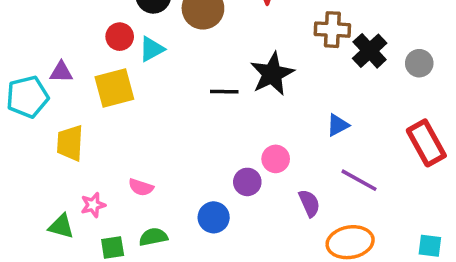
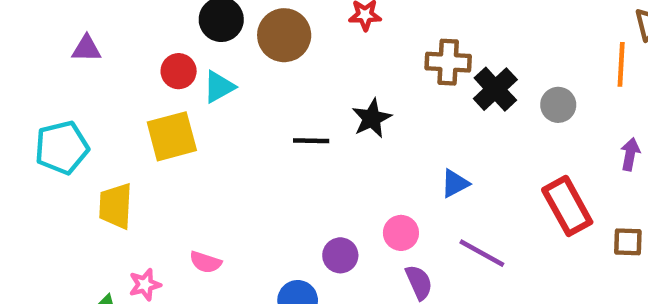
purple triangle: (61, 72) -> (86, 49), moved
black star: (272, 74) -> (372, 118), size x0.7
pink circle: (276, 159) -> (401, 233), moved

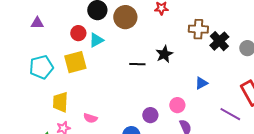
cyan pentagon: (62, 148) -> (41, 67), moved
yellow trapezoid: (116, 206) -> (60, 102), moved
purple line: (482, 253) -> (230, 114), moved

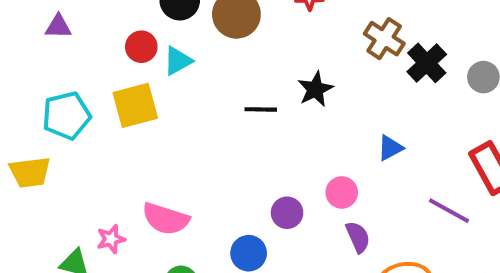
brown cross: (198, 29) -> (384, 39), turned 30
yellow trapezoid: (60, 102) -> (30, 172), moved, turned -100
pink semicircle: (90, 118) -> (166, 219), size x1.6

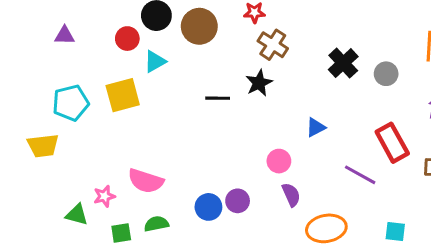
brown cross: (384, 39) -> (273, 45), moved
red circle: (141, 47) -> (127, 39), moved
purple circle: (287, 213) -> (238, 201), moved

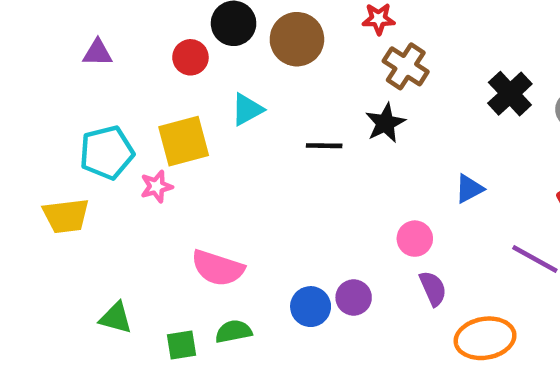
cyan triangle: (155, 61) -> (247, 109), moved
pink star: (104, 196) -> (156, 186), moved

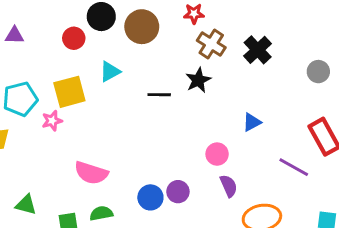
black cross: (510, 94) -> (258, 50), moved

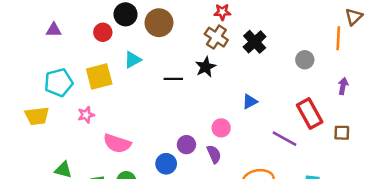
red star: (194, 14) -> (222, 12), moved
pink star: (52, 121) -> (86, 115), moved
purple semicircle: (229, 186) -> (214, 154), moved
purple circle: (178, 192) -> (186, 145), moved

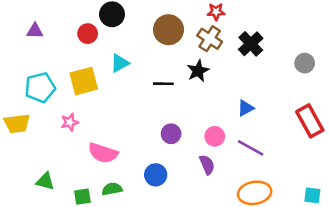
brown circle: (159, 23) -> (169, 30), moved
purple line: (284, 139) -> (251, 148), moved
purple circle: (186, 145) -> (171, 134), moved

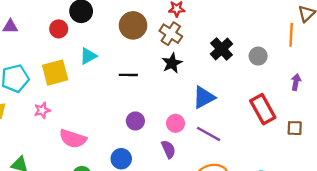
black cross: (251, 44) -> (222, 49), moved
black star: (198, 71) -> (172, 63), moved
blue triangle: (246, 108) -> (204, 97), size x1.5

